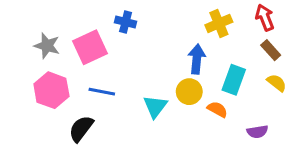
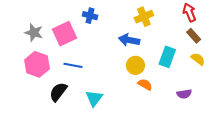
yellow cross: (219, 23) -> (144, 17), moved
blue arrow: (197, 59) -> (129, 40), moved, turned -84
cyan triangle: (155, 106) -> (94, 98), moved
orange semicircle: (217, 109) -> (145, 84), moved

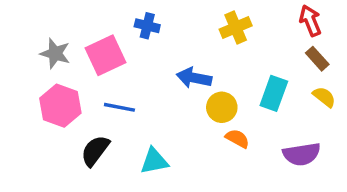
blue arrow: (129, 40) -> (194, 78), moved
purple semicircle: (184, 94) -> (302, 154), size x1.5
cyan triangle: (94, 98) -> (154, 161), turned 42

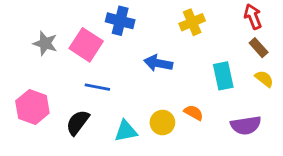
blue cross: (147, 26) -> (120, 21), size x1.4
pink square: (106, 55) -> (86, 45), turned -32
cyan rectangle: (274, 93) -> (223, 76), turned -32
pink hexagon: (60, 106) -> (32, 107), moved
yellow circle: (222, 107) -> (162, 123), moved

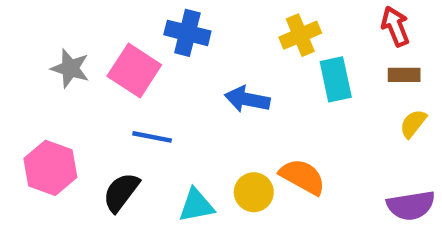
brown rectangle: (259, 48) -> (404, 75), turned -48
cyan rectangle: (223, 76) -> (336, 79), moved
yellow semicircle: (264, 79) -> (413, 124), turned -90
orange semicircle: (194, 113) -> (302, 177), size x1.5
purple semicircle: (246, 125) -> (411, 205), moved

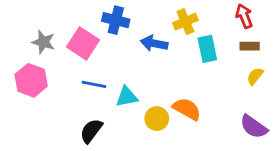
blue arrow: (247, 99) -> (154, 43), moved
pink hexagon: (50, 168) -> (31, 80), moved
black semicircle: (121, 192) -> (91, 131), moved
cyan triangle: (196, 205) -> (127, 97), moved
purple semicircle: (411, 205) -> (254, 127), turned 44

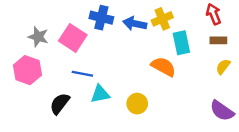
blue arrow: (154, 43) -> (135, 24), moved
cyan triangle: (127, 97) -> (100, 94), moved
orange semicircle: (187, 109) -> (163, 67), moved
black semicircle: (91, 131) -> (60, 104), moved

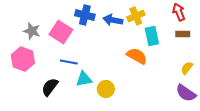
yellow semicircle: (223, 67) -> (187, 68), moved
yellow circle: (137, 104) -> (106, 89), moved

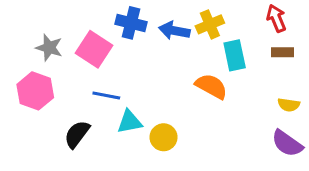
yellow semicircle: (187, 68) -> (289, 105), turned -120

